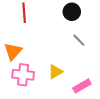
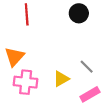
gray line: (79, 40) -> (87, 67), moved

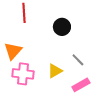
black circle: (79, 13) -> (62, 27), moved

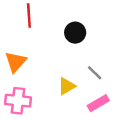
pink cross: (23, 74) -> (18, 101), moved

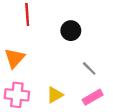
yellow triangle: (67, 86) -> (55, 95), moved

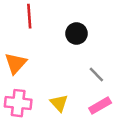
yellow triangle: (55, 95) -> (59, 103), turned -42

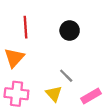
red line: (29, 16) -> (26, 27), moved
gray line: (96, 74) -> (66, 76), moved

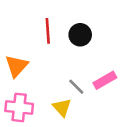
red line: (26, 27) -> (48, 31), moved
pink rectangle: (91, 96) -> (105, 80), moved

